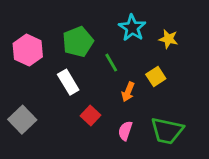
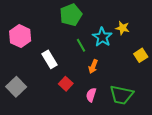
cyan star: (132, 28) -> (102, 37), moved
green pentagon: (78, 42) -> (71, 15), moved
yellow square: (156, 77) -> (141, 55), moved

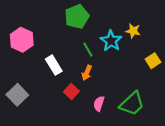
orange arrow: (93, 66) -> (87, 73), moved
green trapezoid: (121, 95) -> (132, 104), turned -55

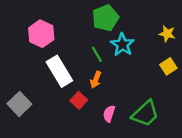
green pentagon: (77, 17) -> (105, 18), moved
yellow star: (133, 31) -> (167, 34), moved
pink hexagon: (22, 40) -> (41, 34), moved
white rectangle: (54, 65) -> (59, 71), size x1.4

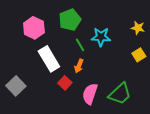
green pentagon: (105, 18) -> (70, 20), moved
cyan star: (122, 45) -> (101, 37), turned -30
pink semicircle: (109, 114) -> (90, 94), size x1.5

